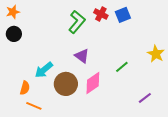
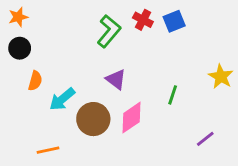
green line: (122, 67) -> (173, 95), turned -32
orange semicircle: (25, 88) -> (35, 81), moved
orange line: (34, 106) -> (48, 150), turned -35

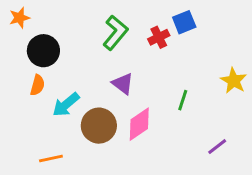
red cross: (143, 20) -> (159, 37), moved, turned 36
black circle: (20, 48) -> (43, 51), moved, size x1.4

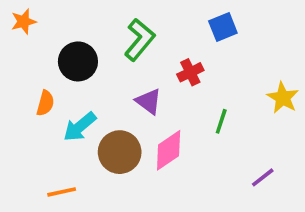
red cross: (159, 37) -> (190, 72), moved
black circle: (43, 51) -> (78, 61), moved

